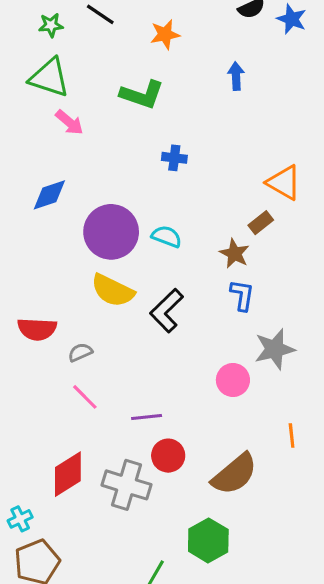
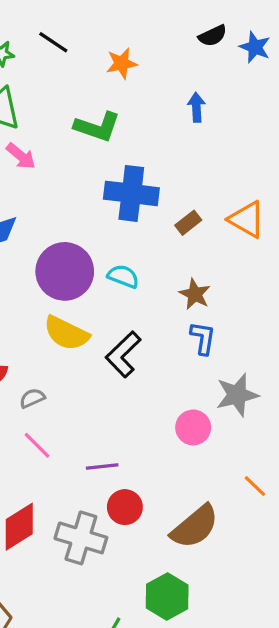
blue cross: (174, 158) -> (131, 193), size x2.0
brown rectangle: (261, 223) -> (188, 223), moved
orange line: (292, 436) -> (255, 486), turned -40

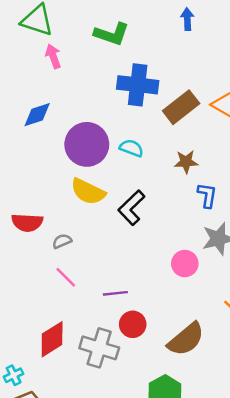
pink arrow: (21, 156) -> (53, 56), turned -150
brown rectangle: (188, 223) -> (181, 107), size x1.8
brown star: (195, 294) -> (186, 162), turned -30
blue L-shape: (203, 338) -> (207, 195), moved

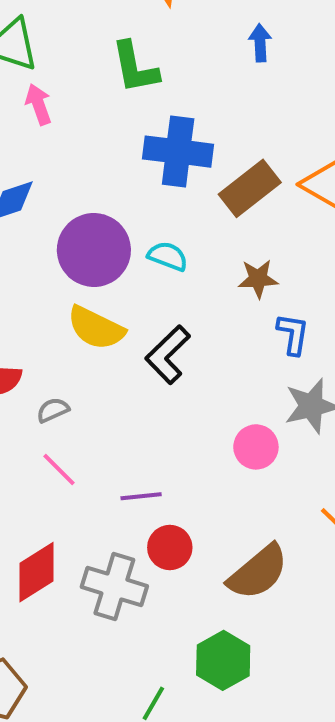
green L-shape: (112, 34) -> (135, 67), turned 60

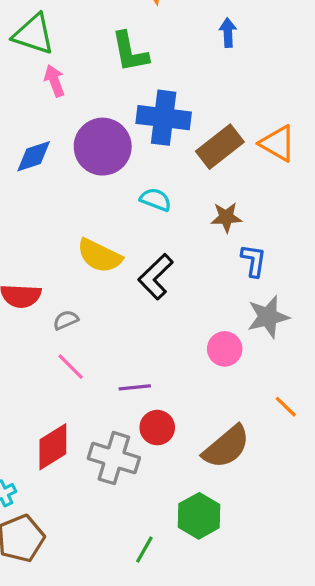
purple circle: (94, 250) -> (103, 147), moved

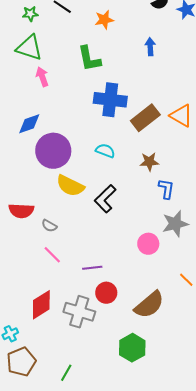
purple circle: (103, 147) -> (53, 151), moved
gray semicircle: (66, 320) -> (49, 226), turned -126
green line: (144, 550) -> (66, 373), moved

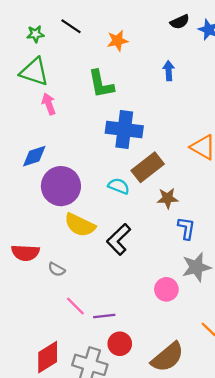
brown rectangle: (145, 118) -> (148, 167), moved
pink line: (52, 255) -> (75, 306), moved

